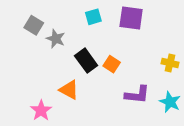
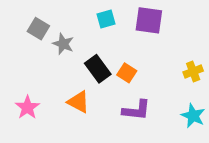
yellow cross: (170, 63) -> (193, 72), turned -35
purple L-shape: (137, 95) -> (136, 110), moved
pink star: (41, 110) -> (27, 107), moved

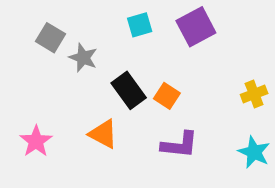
purple square: (149, 20) -> (196, 27), turned -36

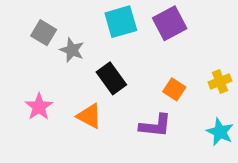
cyan square: (140, 25) -> (121, 22), size x1.5
orange square: (167, 96) -> (174, 89), moved
pink star: (36, 141) -> (39, 107), moved

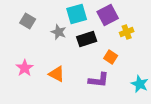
gray star: (72, 50) -> (59, 32), moved
black rectangle: (111, 78) -> (87, 39), moved, turned -72
yellow cross: (220, 82) -> (127, 32), moved

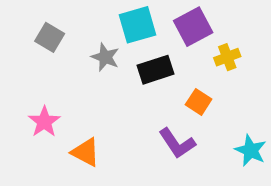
orange triangle: (57, 74) -> (85, 152), moved
purple L-shape: (99, 80) -> (177, 143), turned 50

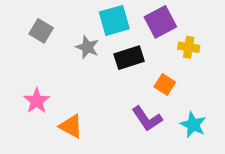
yellow cross: (227, 57) -> (189, 47), turned 30
cyan star: (251, 150) -> (193, 125), moved

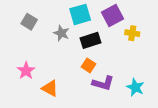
orange square: (165, 84) -> (89, 65), moved
purple L-shape: (147, 119) -> (103, 83), turned -40

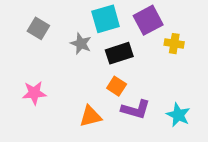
pink star: (26, 71) -> (34, 93), turned 30
orange triangle: (50, 88) -> (90, 116), moved, turned -42

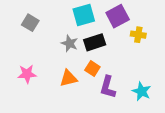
gray star: (81, 44) -> (70, 43), moved
purple L-shape: (136, 109) -> (108, 87), turned 90
orange triangle: (90, 116) -> (68, 78), moved

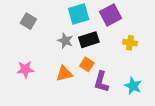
yellow cross: (138, 35) -> (130, 43), moved

